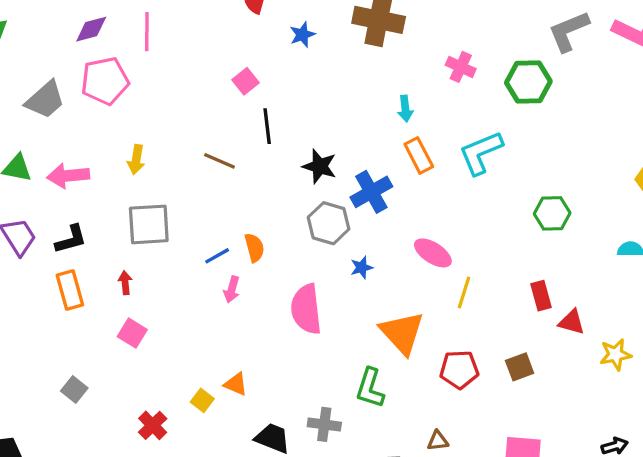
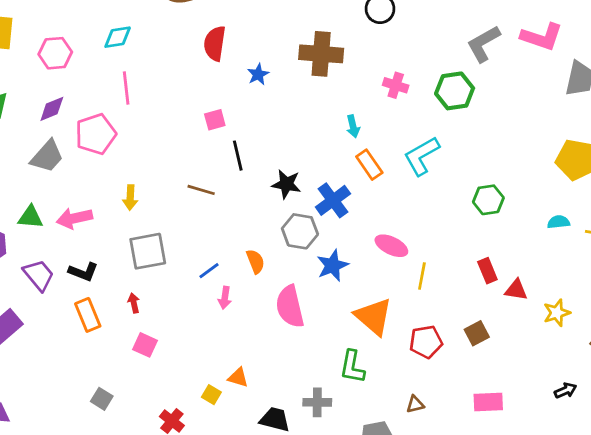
purple diamond: (91, 29) -> (52, 109), moved
pink square: (246, 81) -> (215, 120), turned 30
black L-shape: (71, 239) -> (83, 272), turned 44
orange semicircle: (254, 248) -> (255, 261), moved
blue star: (362, 267) -> (333, 265), size x1.6

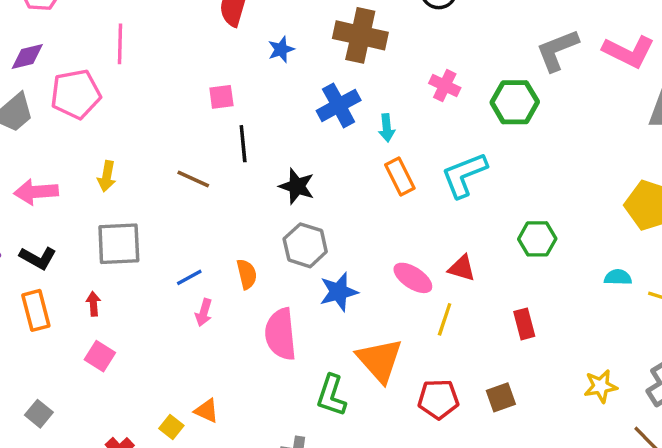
blue cross: (333, 200) -> (339, 105), moved
red triangle: (516, 290) -> (462, 268), moved
green L-shape: (352, 367) -> (331, 395), moved

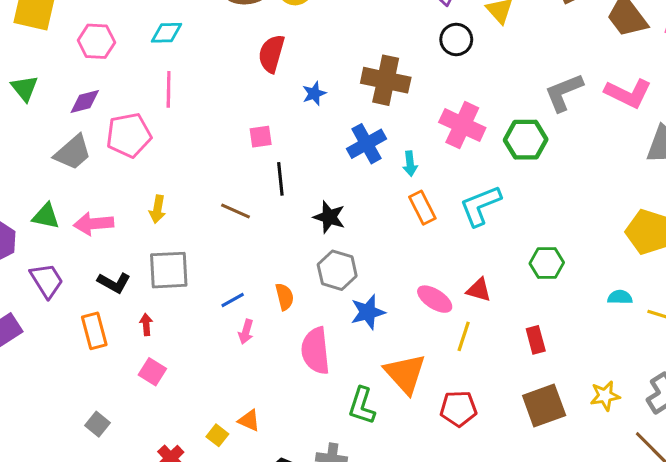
pink cross: (445, 86) -> (462, 125), size x1.6
black L-shape: (38, 258) -> (114, 283), moved
brown square: (501, 397) -> (544, 406), moved, size x1.6

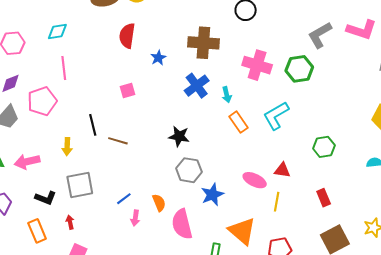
black line: (280, 179) -> (93, 125), moved
orange semicircle: (285, 297) -> (159, 203), moved

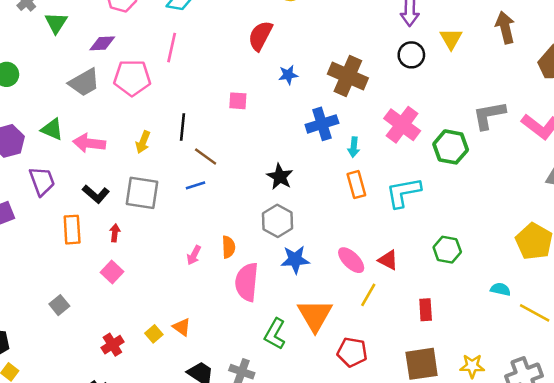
blue line: (124, 199) -> (196, 185), moved

